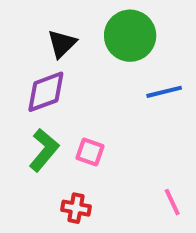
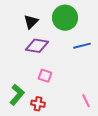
purple diamond: (46, 92) -> (37, 46), moved, turned 30
green L-shape: (44, 150) -> (17, 95), moved

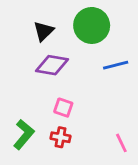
red cross: (38, 104) -> (61, 137), moved

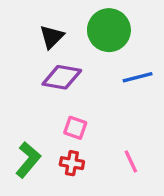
pink line: (121, 143) -> (131, 161), moved

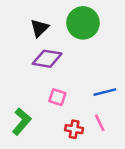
blue line: (138, 77) -> (105, 92), moved
red cross: (72, 163) -> (74, 129), moved

